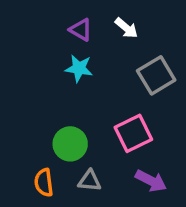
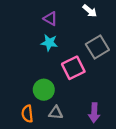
white arrow: (126, 28) -> (90, 11), moved
pink square: (133, 133) -> (73, 68), moved
purple arrow: (151, 181) -> (94, 113), turned 66

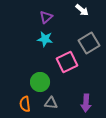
purple triangle: (50, 19) -> (46, 17), turned 48

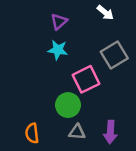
green circle: (40, 82) -> (68, 105), moved
gray triangle: (51, 103) -> (77, 132), moved

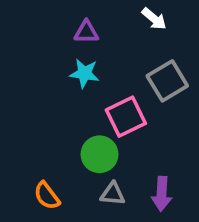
purple triangle: (59, 22) -> (86, 32), turned 42
orange semicircle: (32, 133) -> (47, 196), turned -30

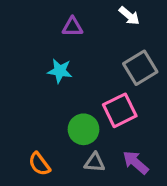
cyan star: (84, 73) -> (60, 71), moved
pink square: (126, 117) -> (120, 110), moved
purple arrow: (162, 194) -> (136, 162), turned 128

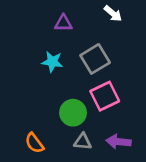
gray square: (140, 68) -> (95, 59), moved
purple arrow: (136, 162) -> (118, 142), turned -35

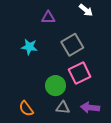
cyan star: (52, 62) -> (29, 47), moved

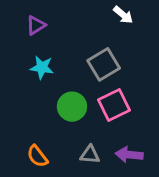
purple triangle: (48, 18) -> (36, 25), moved, turned -32
green circle: (56, 86) -> (72, 107), moved

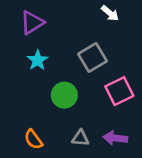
purple triangle: (36, 25) -> (32, 23), size x1.4
cyan star: (42, 67) -> (37, 60), turned 30
pink square: (114, 105) -> (119, 91), moved

